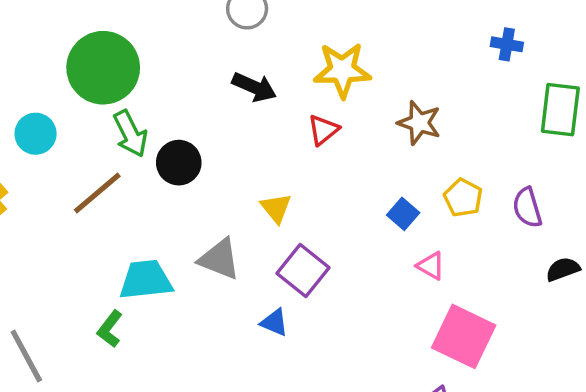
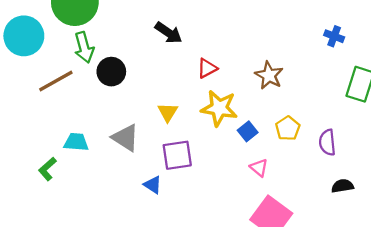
yellow star: (342, 70) -> (219, 108), moved
cyan circle: (36, 134) -> (24, 36), size x1.5
purple square: (303, 271) -> (177, 155), turned 32
cyan trapezoid: (146, 280) -> (76, 142), size x0.7

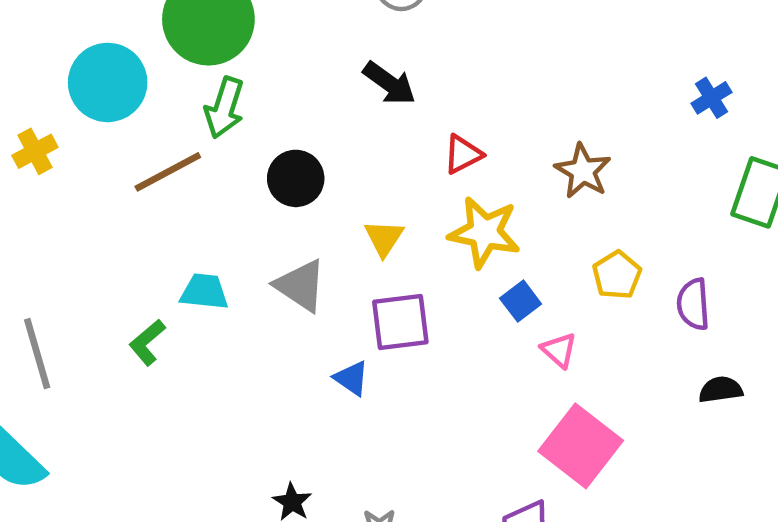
blue cross: (334, 36) -> (712, 98), turned 36
green arrow: (84, 47) -> (224, 108), turned 32
black circle: (111, 72) -> (296, 178), moved
blue square: (248, 131) -> (521, 301), moved

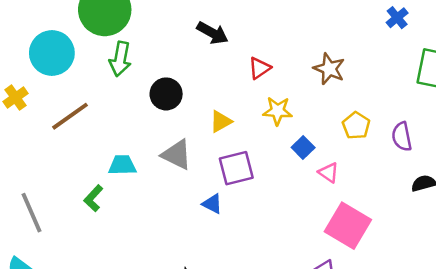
brown line: (168, 172) -> (70, 116), moved
yellow star: (484, 232) -> (278, 111), size x0.7
yellow triangle: (384, 238) -> (221, 121), turned 35

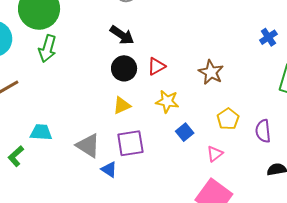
black circle: (166, 94) -> (124, 68), moved
gray triangle: (177, 155) -> (88, 146), moved
pink triangle: (329, 173) -> (215, 154), moved, turned 42

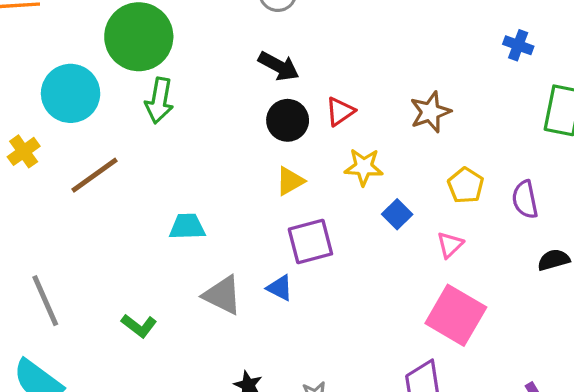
blue cross: (268, 37) -> (518, 45), turned -30
brown star: (211, 72) -> (430, 112), turned 30
cyan trapezoid: (41, 132) -> (187, 227), moved
gray triangle: (88, 146) -> (222, 295), moved
green L-shape: (16, 156) -> (139, 326), moved, turned -95

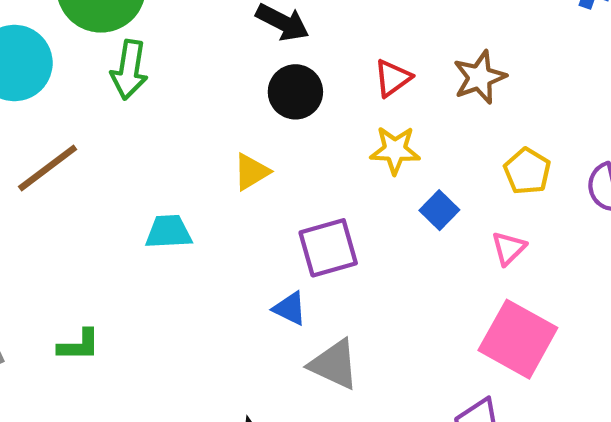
red triangle: (340, 111) -> (393, 78), moved
yellow triangle: (290, 181) -> (251, 172), moved
gray triangle: (222, 295) -> (334, 364), moved
green L-shape: (139, 326) -> (79, 345), moved, turned -36

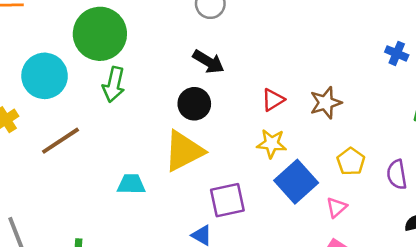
black circle: (295, 92) -> (194, 104), moved
yellow triangle: (251, 172) -> (184, 151), size x1.8
blue square: (439, 210) -> (296, 182), size x1.8

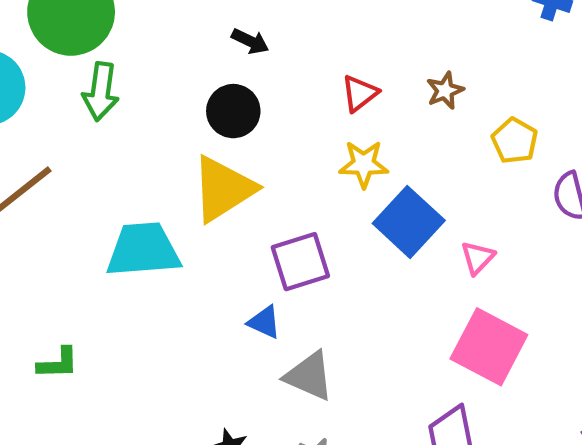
black arrow: (208, 62) -> (250, 41), size x0.7
brown star: (326, 103) -> (445, 91), size x0.7
yellow pentagon: (351, 161) -> (515, 141), moved
cyan trapezoid: (131, 184) -> (143, 250), size x1.6

